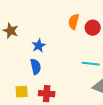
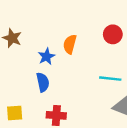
orange semicircle: (74, 22) -> (70, 44), moved
yellow square: (22, 92) -> (15, 113), moved

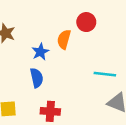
red circle: (113, 34) -> (86, 22), moved

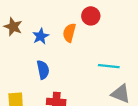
blue star: (40, 52) -> (41, 36), moved

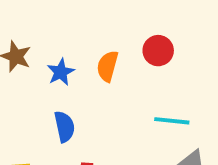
red circle: (91, 16) -> (158, 51), moved

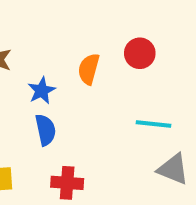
blue star: (61, 72) -> (42, 91), moved

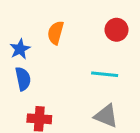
red circle: (140, 53) -> (117, 30), moved
gray triangle: (173, 169) -> (106, 116), moved

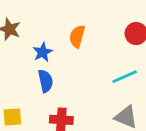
cyan line: (105, 74) -> (125, 77), turned -30

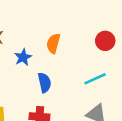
blue semicircle: (46, 81) -> (44, 83), moved

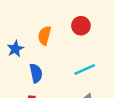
red circle: (105, 41) -> (81, 26), moved

